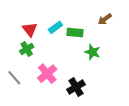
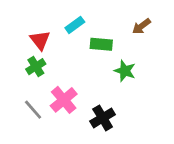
cyan rectangle: (55, 27) -> (75, 25), moved
gray line: (14, 78) -> (33, 110), moved

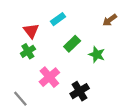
green rectangle: (101, 44) -> (72, 44), moved, turned -49
gray line: (33, 110) -> (20, 99), moved

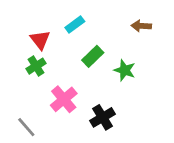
brown arrow: (110, 20) -> (141, 26), turned 40

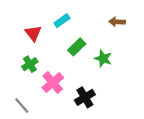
green cross: (36, 66) -> (30, 64), moved

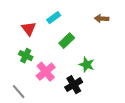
green star: (103, 58) -> (87, 65), moved
green cross: (30, 64) -> (26, 56), turned -32

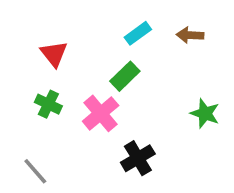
cyan rectangle: (54, 18) -> (138, 33), moved
green star: (87, 65) -> (205, 113), moved
pink cross: (46, 72) -> (101, 113), moved

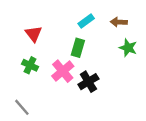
green rectangle: (125, 76) -> (78, 48), turned -30
green star: (205, 113) -> (128, 48), moved
black cross: (138, 158) -> (88, 82), moved

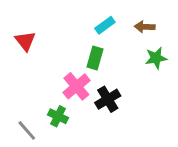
red triangle: (34, 34) -> (25, 41), moved
green star: (128, 48) -> (156, 58), turned -30
green cross: (30, 65) -> (58, 116), moved

